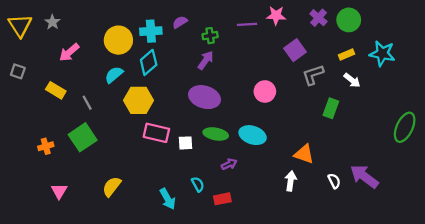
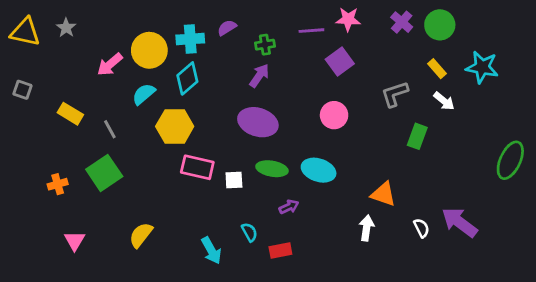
yellow triangle: (20, 26) -> (25, 32), turned -45
purple square: (295, 50) -> (340, 62), moved
pink arrow: (69, 52) -> (110, 64), moved
yellow rectangle: (346, 55) -> (437, 69), turned 72

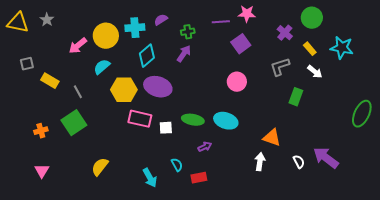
purple cross: (402, 22) -> (285, 33), moved
cyan diamond: (187, 78) -> (147, 56), moved
gray square: (22, 90) -> (27, 64), moved, turned -32
purple ellipse: (258, 122) -> (158, 87), moved
pink triangle: (75, 241) -> (42, 171), moved

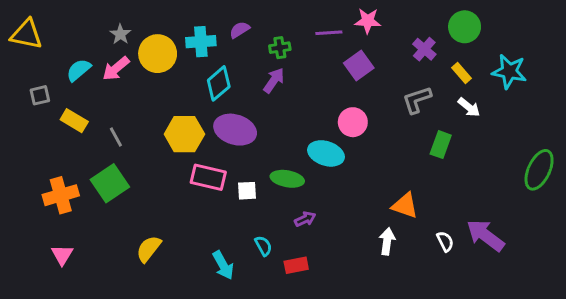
gray star: (47, 20) -> (120, 34), moved
cyan semicircle: (102, 67) -> (79, 70), moved
cyan ellipse: (226, 121) -> (326, 153), moved
orange cross: (41, 131) -> (61, 195), size x1.6

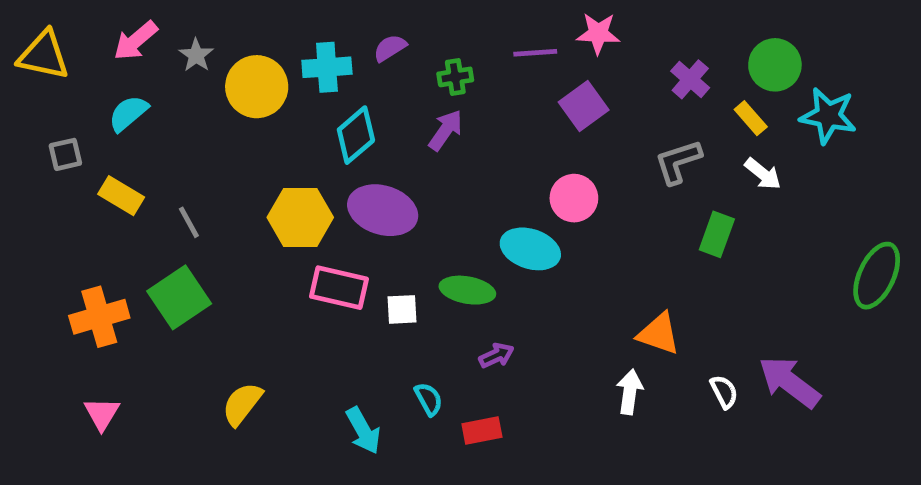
green circle: (465, 27) -> (775, 65), moved
pink arrow: (116, 69) -> (136, 41), moved

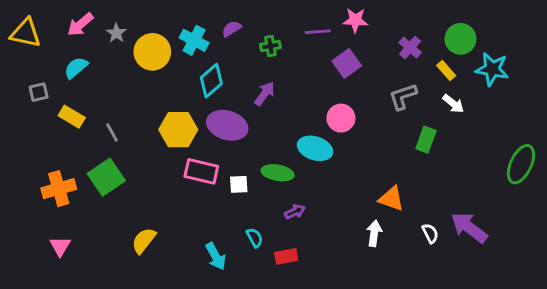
cyan cross: (327, 67) -> (194, 40), turned 32
purple arrow: (446, 130) -> (265, 94), moved

